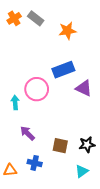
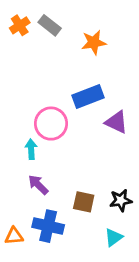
cyan arrow: (15, 102) -> (31, 149), moved
blue cross: (35, 163) -> (48, 226), size x1.5

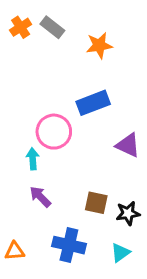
purple triangle: (116, 122) -> (128, 145), moved
brown square: (84, 202) -> (96, 203), moved
blue cross: (48, 226) -> (69, 245), moved

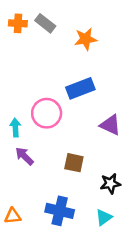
orange cross: (21, 27) -> (18, 23), turned 36
cyan arrow: (33, 159) -> (15, 128), moved
purple arrow: (40, 197) -> (24, 156), moved
brown square: (96, 203) -> (74, 163), moved

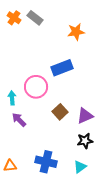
orange cross: (18, 23) -> (14, 18), turned 32
orange star: (86, 39) -> (76, 32), moved
purple triangle: (110, 125) -> (85, 116), moved, turned -48
brown square: (74, 163) -> (60, 112), moved, turned 35

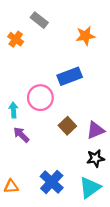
orange cross: (14, 18) -> (16, 39), moved
blue cross: (46, 162) -> (52, 182), turned 30
cyan triangle: (80, 167) -> (90, 188), size x1.5

